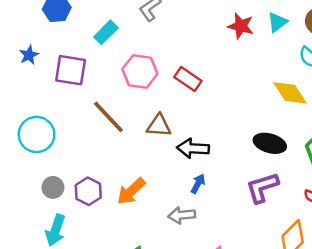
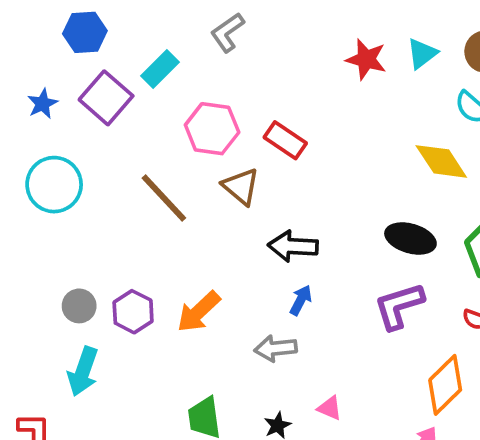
purple square: (71, 70) -> (106, 98), moved, turned 32
brown triangle: (159, 126) -> (241, 186), moved, turned 36
cyan circle: (37, 134) -> (54, 185), moved

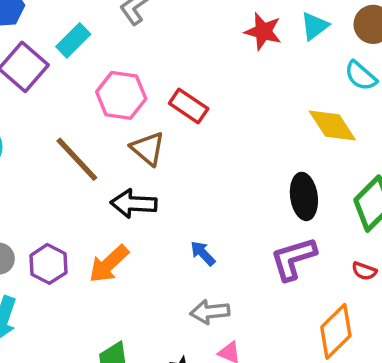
black ellipse: (410, 238) -> (304, 196), turned 66
black arrow: (293, 246) -> (134, 204), moved
blue arrow: (301, 300) -> (203, 253), turned -72
gray arrow: (276, 348) -> (210, 312), moved

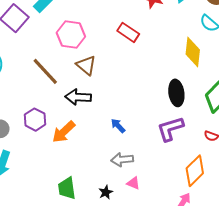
red rectangle: (189, 106) -> (128, 32), moved
yellow diamond: (332, 126) -> (193, 52), turned 40
purple hexagon: (48, 264) -> (35, 120), moved

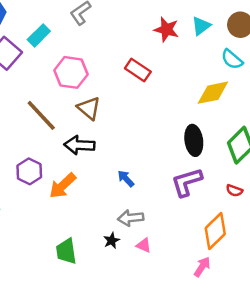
yellow diamond: (193, 52) -> (213, 93), turned 72
black star: (106, 192) -> (112, 241), moved

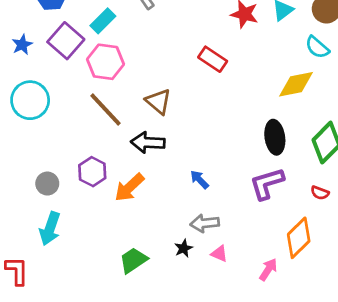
pink hexagon: (71, 72) -> (105, 62), moved
green trapezoid: (66, 251) -> (133, 260), turned 64
pink arrow: (202, 267) -> (268, 270), moved

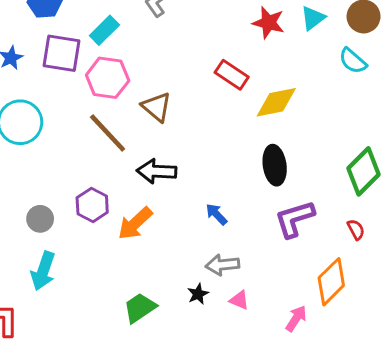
purple square: (66, 41) -> (62, 53), turned -32
yellow diamond: (296, 84) -> (276, 102), moved
brown triangle: (158, 102) -> (157, 107), moved
black ellipse: (275, 137) -> (275, 165), moved
red semicircle: (320, 193) -> (356, 230), turned -138

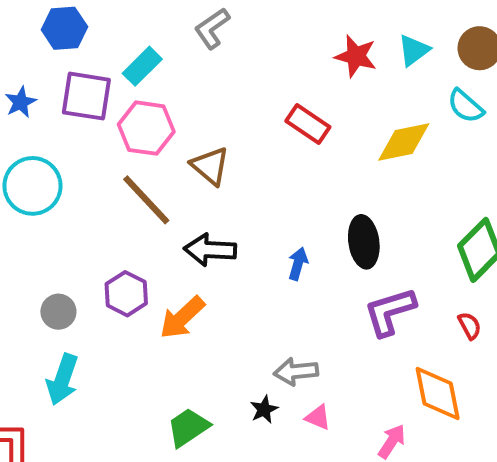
yellow diamond: (276, 102) -> (404, 142), moved
blue arrow: (216, 214) -> (298, 264), moved, turned 60
orange diamond: (331, 282) -> (438, 393), turned -57

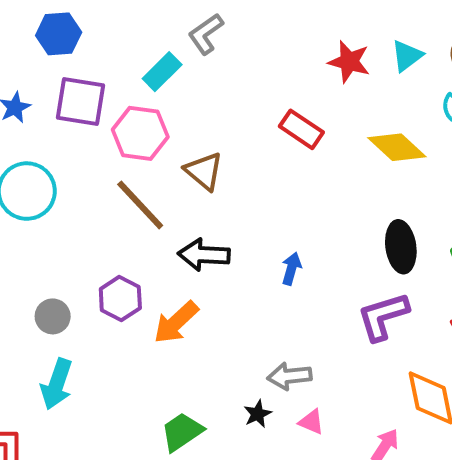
cyan rectangle: (142, 66) -> (162, 72), moved
yellow diamond: (404, 142) -> (397, 147), turned 54
black ellipse: (364, 242) -> (401, 247), moved

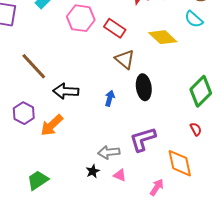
pink hexagon: (140, 133) -> (81, 18), moved
brown triangle: (204, 171) -> (125, 59), moved
black ellipse: (401, 247) -> (144, 87), moved
purple L-shape: (383, 316) -> (143, 139), moved
green trapezoid: (182, 432) -> (38, 180), moved

